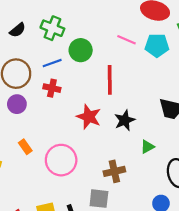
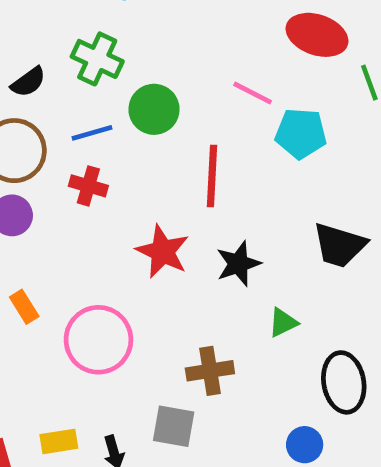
black semicircle: (18, 30) -> (28, 82), moved
cyan pentagon: (157, 45) -> (301, 134), moved

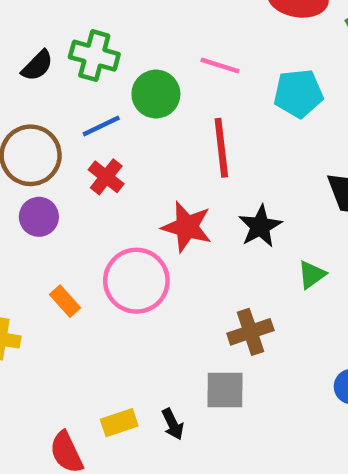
black semicircle: (28, 82) -> (37, 66), moved
pink line: (253, 93) -> (220, 65), moved
red cross: (88, 186) -> (106, 177), turned 32
pink circle: (98, 340) -> (136, 281), moved

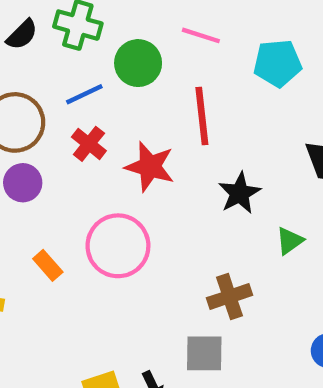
red star: (187, 227) -> (150, 167), moved

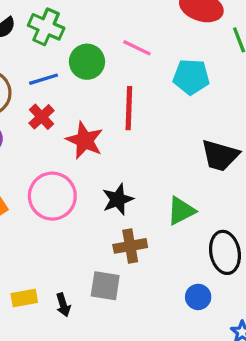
black star: (240, 193) -> (118, 199), moved
green triangle: (290, 241) -> (181, 211), size x1.4

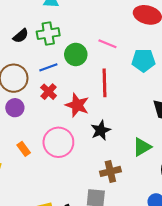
green cross: (46, 27) -> (48, 34), turned -30
black star: (118, 199) -> (101, 130), moved

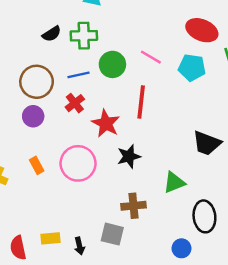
cyan pentagon: (143, 60) -> (192, 68), moved

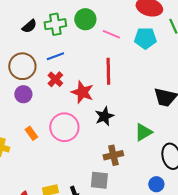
green circle: (112, 64) -> (85, 19), moved

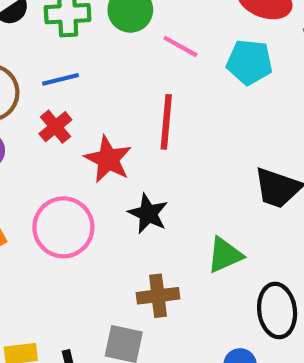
black star: (104, 116) -> (148, 214), turned -30

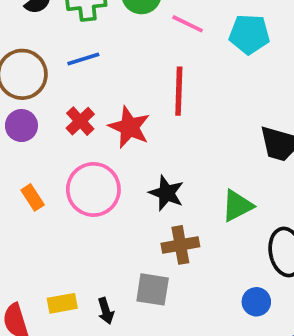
red cross: (55, 127) -> (80, 121), moved
black star: (148, 214) -> (166, 193), moved

